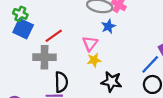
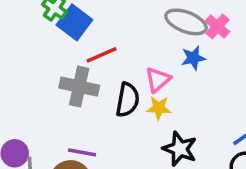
blue square: (23, 29) -> (74, 22), moved
black semicircle: (61, 82) -> (128, 100), moved

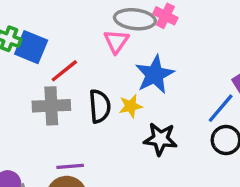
blue star: (193, 58) -> (155, 75), moved, size x1.6
pink triangle: (158, 80) -> (116, 41), moved

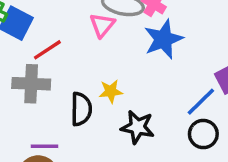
blue star: (155, 75) -> (163, 39), moved
black semicircle: (100, 106) -> (81, 109), moved

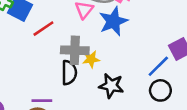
blue star: (163, 39) -> (113, 21), moved
gray cross: (31, 84) -> (75, 50), moved

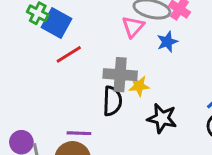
blue star: (113, 21) -> (167, 42), size x0.6
red line: (43, 29) -> (69, 54), moved

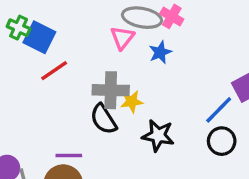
black semicircle: (112, 101) -> (103, 119), turned 148

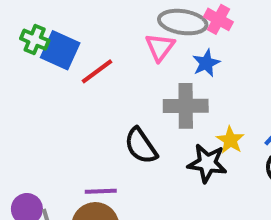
red line: (54, 71) -> (97, 71), moved
gray cross: (111, 90) -> (186, 106), moved
yellow star: (132, 101) -> (230, 140), moved, turned -30

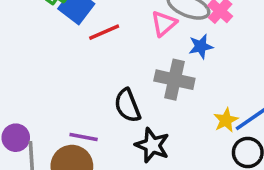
yellow star: (230, 140) -> (226, 120), moved
black star: (207, 163) -> (152, 145), moved

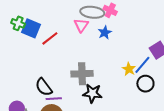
gray cross: (174, 80) -> (82, 74), moved
black semicircle: (127, 105) -> (44, 87), moved

